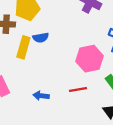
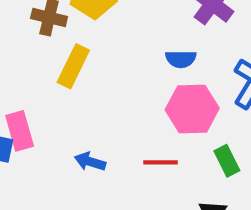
blue semicircle: (41, 38) -> (181, 59), moved

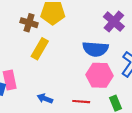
blue semicircle: (181, 59) -> (95, 49), size x1.6

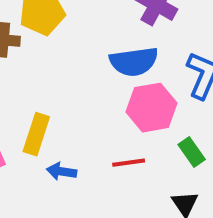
yellow rectangle: (40, 49) -> (36, 134), moved

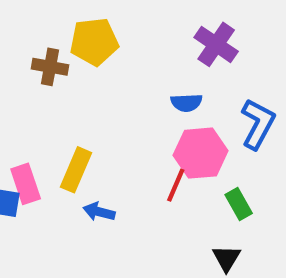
blue semicircle: (134, 62) -> (186, 103), size x0.6
red line: (129, 163) -> (176, 185), moved, turned -64

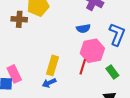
yellow rectangle: (76, 170) -> (53, 65), moved
blue arrow: (99, 212) -> (49, 83), turned -32

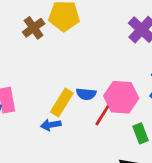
brown cross: (19, 19) -> (34, 28), turned 35
blue semicircle: (83, 28) -> (86, 94), moved

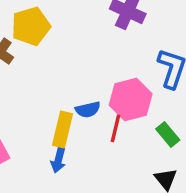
blue arrow: (51, 125) -> (58, 160), turned -48

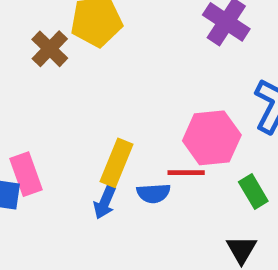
blue semicircle: (88, 110) -> (153, 193), moved
red line: (115, 128) -> (186, 173), turned 68

